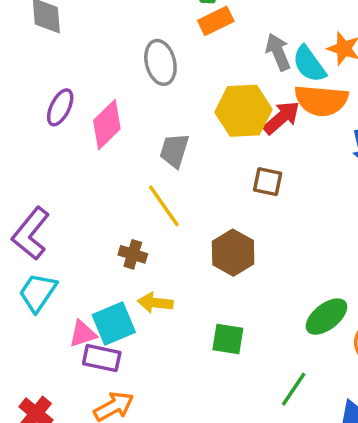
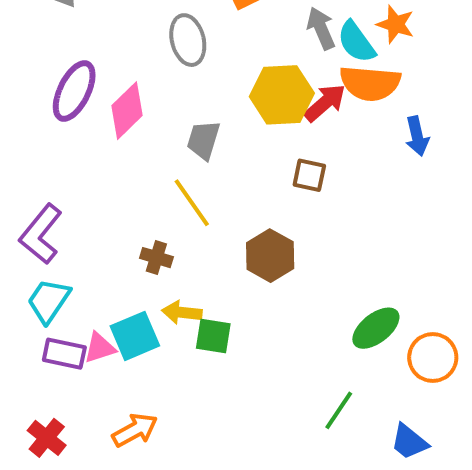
purple ellipse: (60, 107) -> (74, 91), size x1.4
green square: (228, 339) -> (213, 336), moved
purple rectangle: (102, 358) -> (64, 354), moved

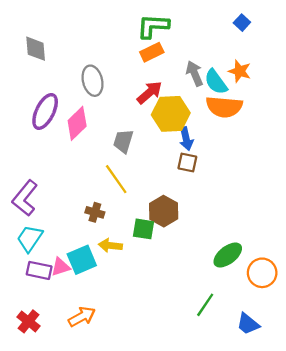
gray ellipse: (188, 40) -> (93, 81), moved
red arrow: (325, 103) -> (149, 93), moved
blue arrow: (417, 136) -> (186, 139), moved
green square: (213, 336) -> (144, 229), moved

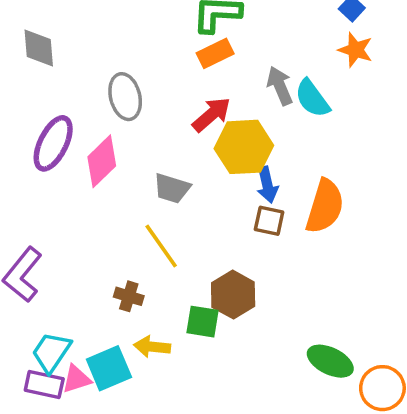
orange star: (240, 71) -> (355, 50), moved
orange semicircle: (224, 107) -> (325, 206), moved, turned -78
gray trapezoid: (123, 141) -> (172, 188), turned -90
cyan trapezoid: (30, 238) -> (51, 352), moved
green ellipse: (228, 255) -> (330, 361), turned 64

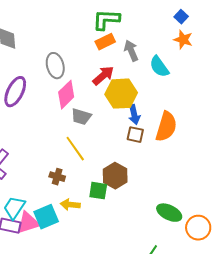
gray arrow: (280, 86) -> (131, 51), moved
pink diamond: (102, 161) -> (66, 95), moved
pink triangle: (77, 379) -> (28, 223), size x1.4

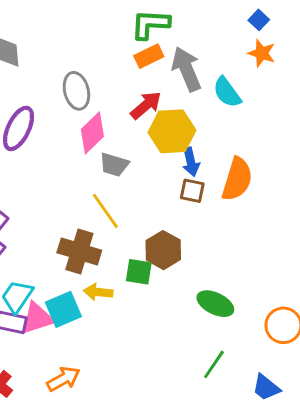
gray arrow: (131, 51) -> (186, 69), size x1.4
brown cross: (57, 177) -> (79, 251), size x1.8
green ellipse: (169, 213) -> (215, 304), moved

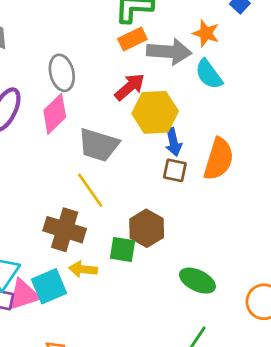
orange star: (262, 53) -> (206, 33), moved
gray arrow: (186, 69) -> (169, 52), turned 117
pink diamond: (92, 133) -> (55, 114), moved
gray trapezoid: (114, 165) -> (99, 145), size x1.4

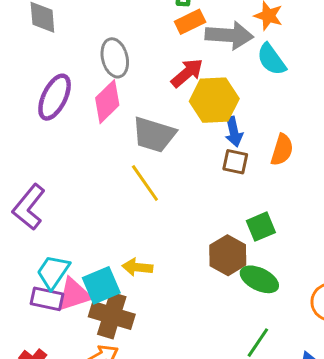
orange semicircle: (219, 159) -> (282, 150), size x0.7
brown hexagon: (147, 228) -> (228, 255), moved
brown cross: (65, 230) -> (112, 315), moved
green square: (123, 249) -> (261, 227), moved, turned -32

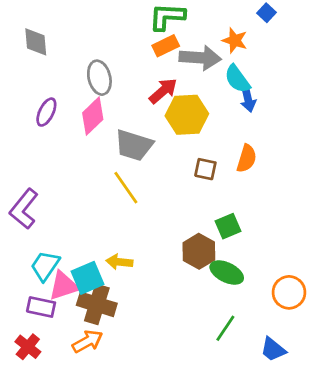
purple ellipse: (55, 97) -> (46, 112), size x0.7
blue arrow: (234, 132) -> (248, 99), moved
purple rectangle: (47, 299) -> (41, 307), moved

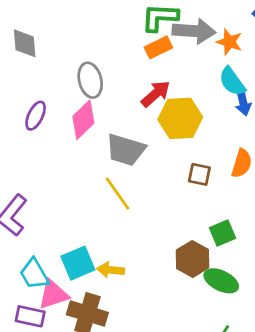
gray arrow: (200, 58) -> (194, 31), moved
cyan trapezoid: (45, 266) -> (34, 274), turned -64
cyan square: (87, 278) -> (78, 263), moved

